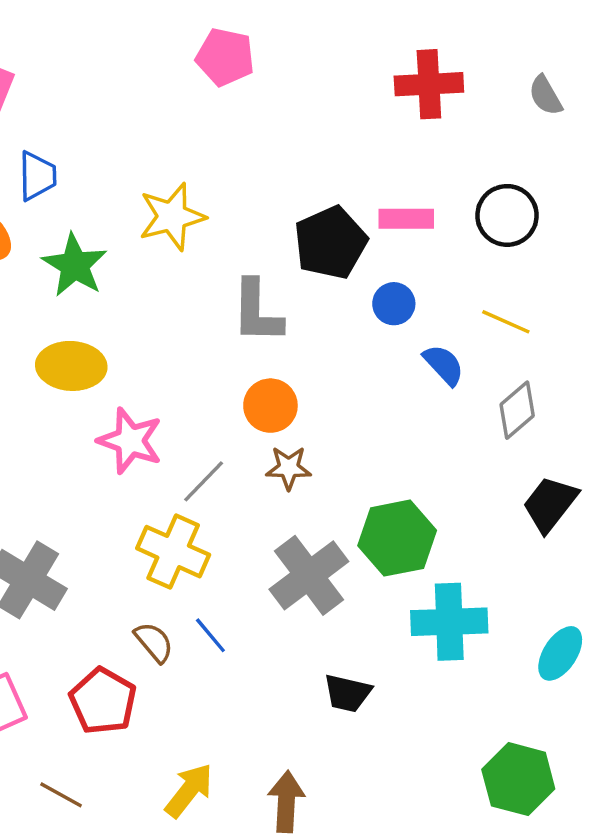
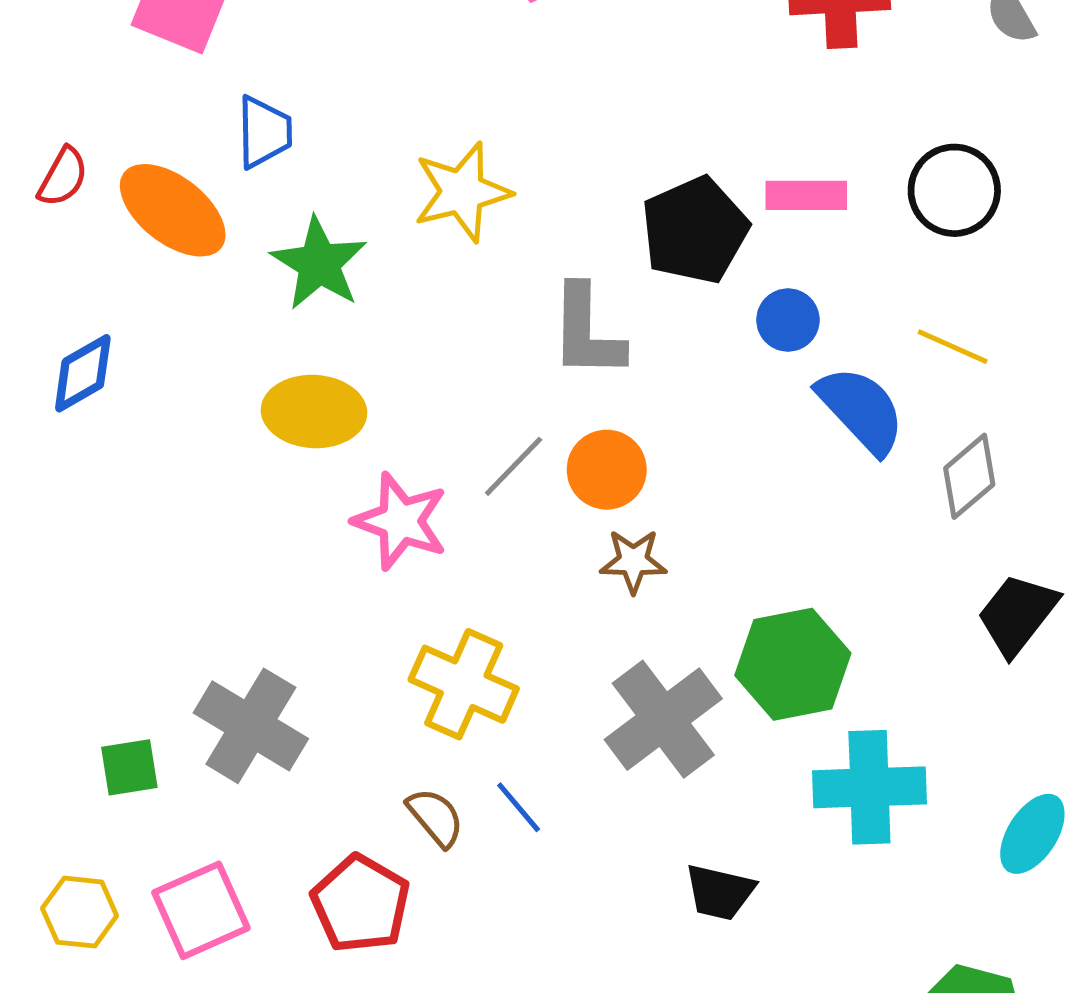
blue semicircle: (444, 365) -> (861, 410), size x1.5
gray line: (204, 481) -> (514, 466), moved

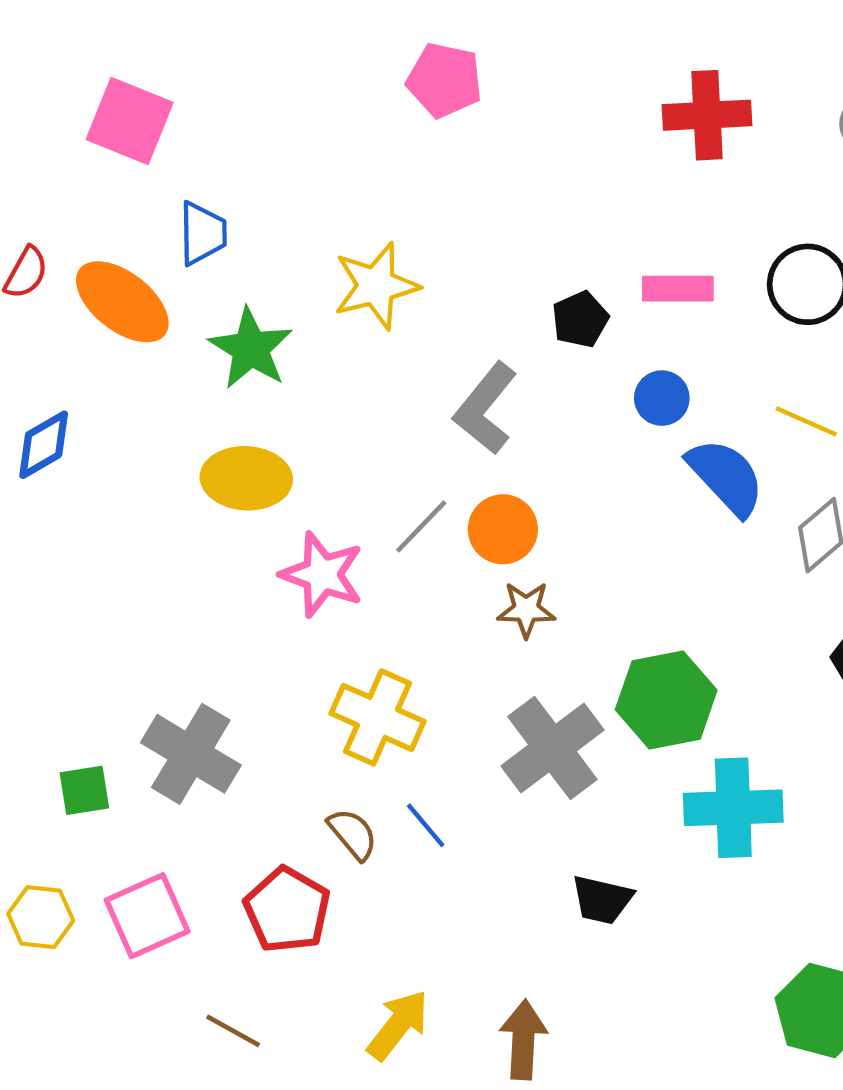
black pentagon: (695, 230) -> (580, 319), size x0.6
gray L-shape: (587, 332) -> (485, 408), turned 38

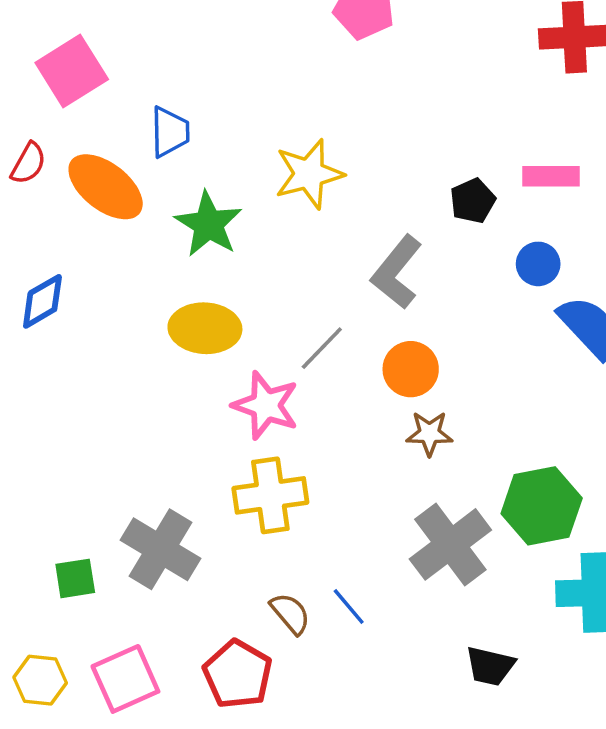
pink square: (130, 121) -> (72, 71), moved, turned 36
gray line: (421, 526) -> (322, 348), moved
yellow cross: (377, 717) -> (270, 495), moved, turned -32

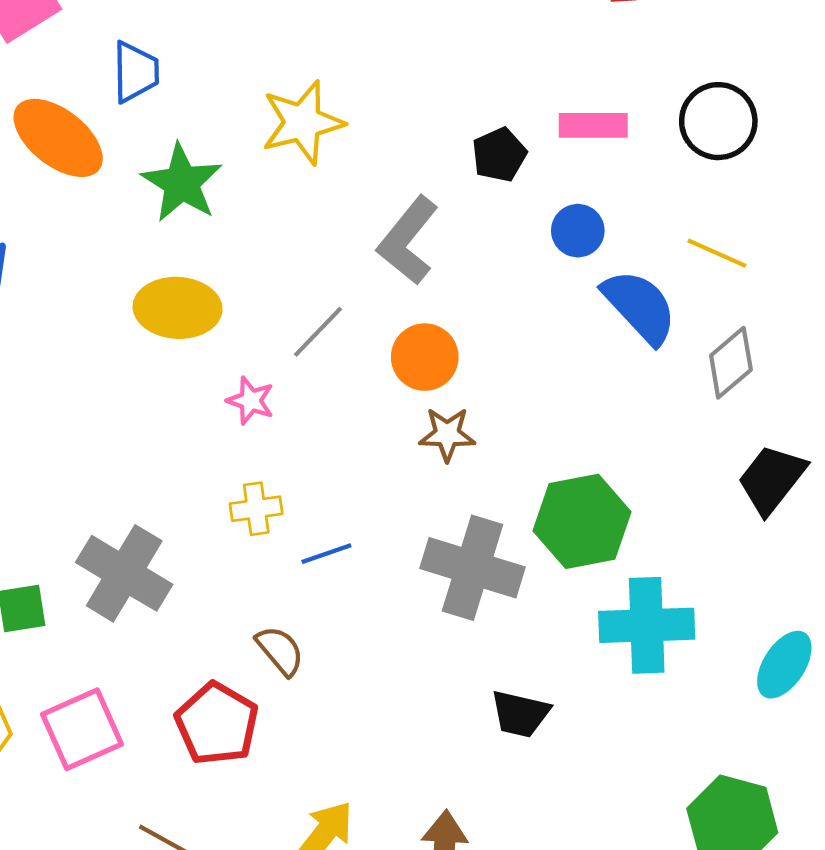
pink star: (266, 405) -> (251, 401), size x0.6
yellow cross: (270, 495) -> (256, 509), size x0.6
gray cross: (450, 544) -> (472, 568), turned -36
blue line: (349, 606) -> (326, 554), moved, turned -69

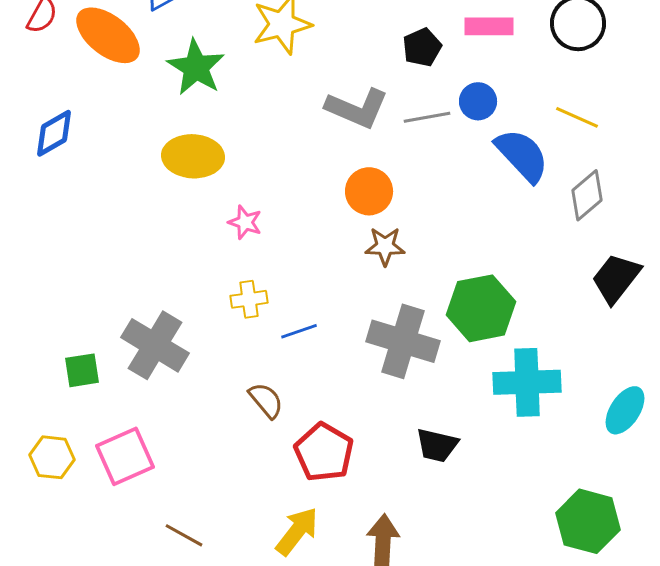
gray L-shape: (408, 240) -> (357, 108), turned -106
gray line: (318, 332) -> (427, 117), moved, turned 36
red pentagon: (217, 724) -> (324, 452), moved

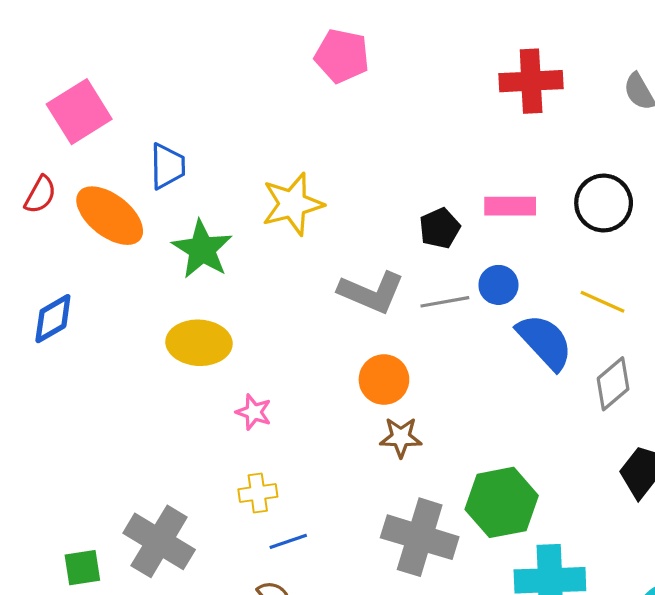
blue line: (299, 331) -> (288, 541), moved

